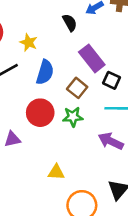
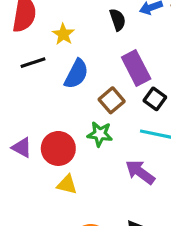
red circle: (40, 113) -> (58, 148), moved
purple triangle: (12, 139) -> (22, 147), turned 30
yellow triangle: (56, 172) -> (67, 185), moved

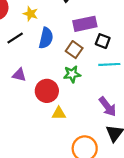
purple rectangle: (136, 68) -> (85, 24), turned -60
purple triangle: (22, 147) -> (19, 75), moved
purple arrow: (140, 172) -> (108, 107), moved, turned -150

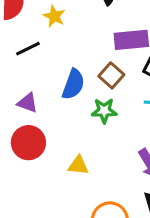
blue semicircle: (46, 38) -> (73, 84), moved
red circle: (47, 91) -> (28, 143), moved

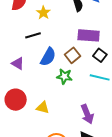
black line: (28, 49) -> (33, 35), moved
red circle: (28, 143) -> (16, 100), moved

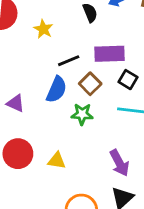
black line: (33, 35) -> (69, 61), moved

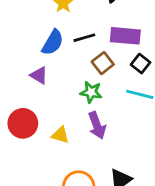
blue semicircle: (57, 89) -> (53, 42), moved
purple triangle: (16, 103) -> (39, 75), moved
purple arrow: (119, 163) -> (97, 125), moved

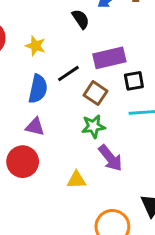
black square: (141, 64) -> (134, 81), turned -30
red circle: (23, 123) -> (23, 162), moved

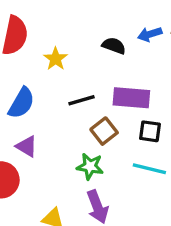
black semicircle: (81, 19) -> (114, 46), turned -54
blue semicircle: (38, 89) -> (21, 103), moved

